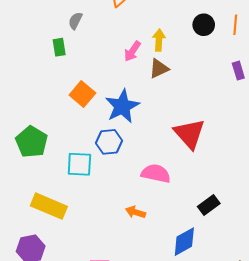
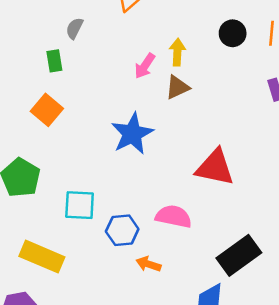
orange square: (82, 94) -> (47, 110), moved
red triangle: (189, 134) -> (215, 168), turned -36
blue hexagon: (109, 142) -> (122, 230), moved
black rectangle: (209, 205) -> (239, 255), size x1.6

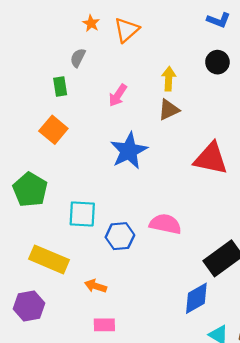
pink arrow: (145, 66) -> (118, 95), moved
red triangle: (215, 168) -> (211, 159), moved
orange arrow: (149, 264) -> (96, 286), moved

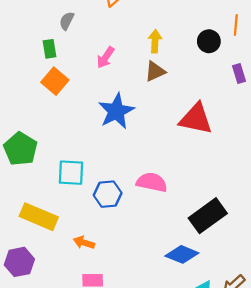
black circle: (217, 62) -> (209, 41), moved
orange square: (53, 130) -> (55, 81), moved
blue diamond: (196, 298) -> (182, 254), turned 52

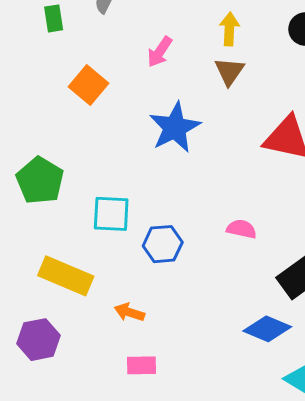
green rectangle: (50, 49) -> (54, 18), moved
brown triangle: (155, 71) -> (229, 71), turned -30
pink semicircle: (152, 182) -> (241, 229), moved, size x0.7

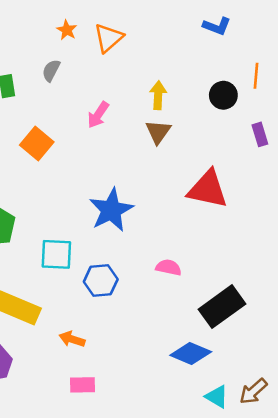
blue star: (175, 127) -> (111, 210), moved

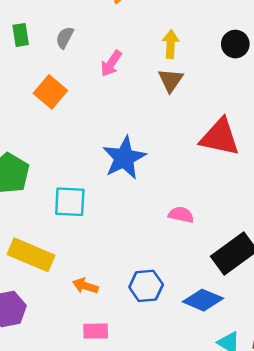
gray semicircle: (51, 70) -> (65, 38), moved
blue hexagon: (101, 280) -> (146, 286), moved

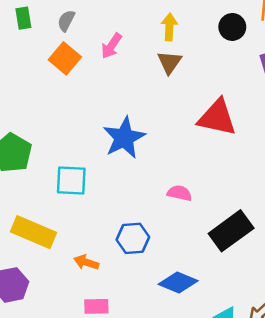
orange square: (50, 92) -> (65, 58), moved
blue hexagon: (146, 286) -> (133, 238), moved
blue diamond: (203, 300) -> (178, 282), moved

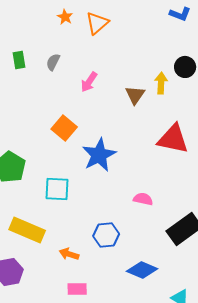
yellow arrow: (169, 27) -> (161, 83), moved
orange square: (65, 58) -> (64, 128), moved

